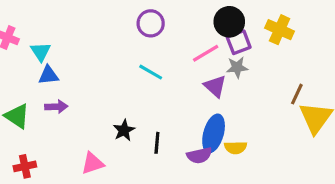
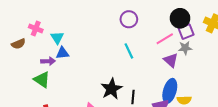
cyan line: (151, 72) -> (129, 51), turned 35
purple arrow: (56, 107) -> (48, 61), moved
black star: (124, 130) -> (111, 89), size x1.5

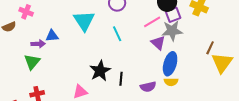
cyan triangle: (57, 38) -> (84, 21), moved, size x1.6
gray star: (185, 48) -> (172, 31), size x1.5
green triangle: (42, 80) -> (32, 62), turned 36
blue ellipse: (170, 91) -> (170, 64), moved

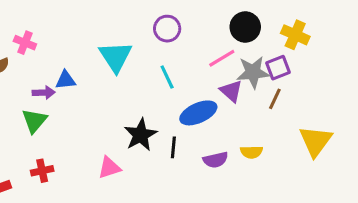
purple square: (173, 15) -> (278, 68), moved
brown line: (210, 48) -> (275, 99), moved
yellow triangle: (222, 63) -> (316, 141), moved
blue ellipse: (170, 64) -> (198, 113), moved, turned 50

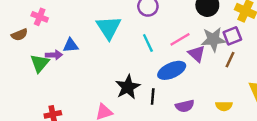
pink line: (222, 58) -> (180, 39), moved
green triangle: (34, 121) -> (40, 63), moved
yellow semicircle: (251, 152) -> (224, 106), moved

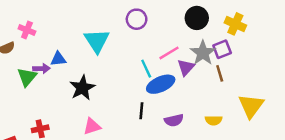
gray star: (213, 39) -> (203, 53), turned -30
cyan line: (148, 43) -> (146, 69), moved
purple triangle: (197, 54) -> (186, 67), turned 30
brown line: (230, 60) -> (220, 73), turned -42
black star: (128, 87) -> (82, 88), moved

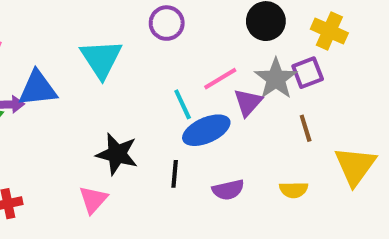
blue triangle: (58, 59) -> (38, 89), size x1.5
brown line: (220, 73) -> (306, 128), moved
black star: (82, 88) -> (117, 154), moved, turned -30
pink triangle: (92, 126) -> (93, 200), turned -30

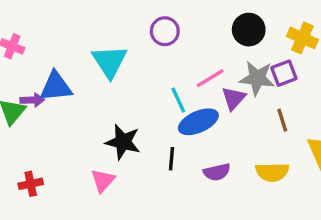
gray star: (276, 79) -> (257, 78), turned -30
yellow semicircle: (294, 190) -> (272, 172), size x1.4

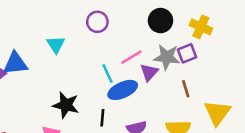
cyan triangle: (109, 61) -> (56, 45), size x0.7

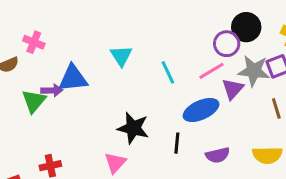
purple circle: (97, 22) -> (227, 44), moved
cyan line: (107, 74) -> (168, 72), moved

